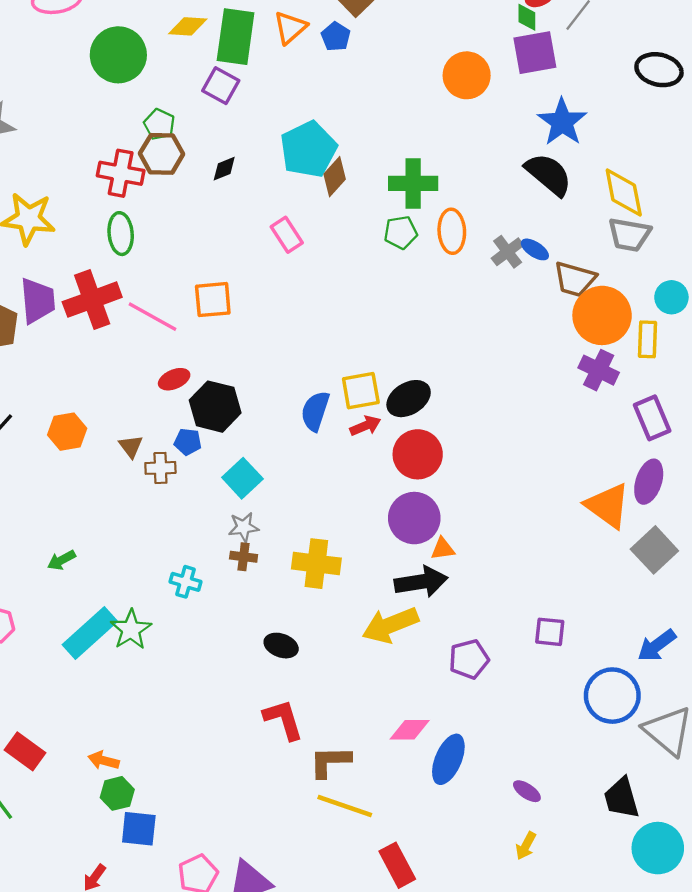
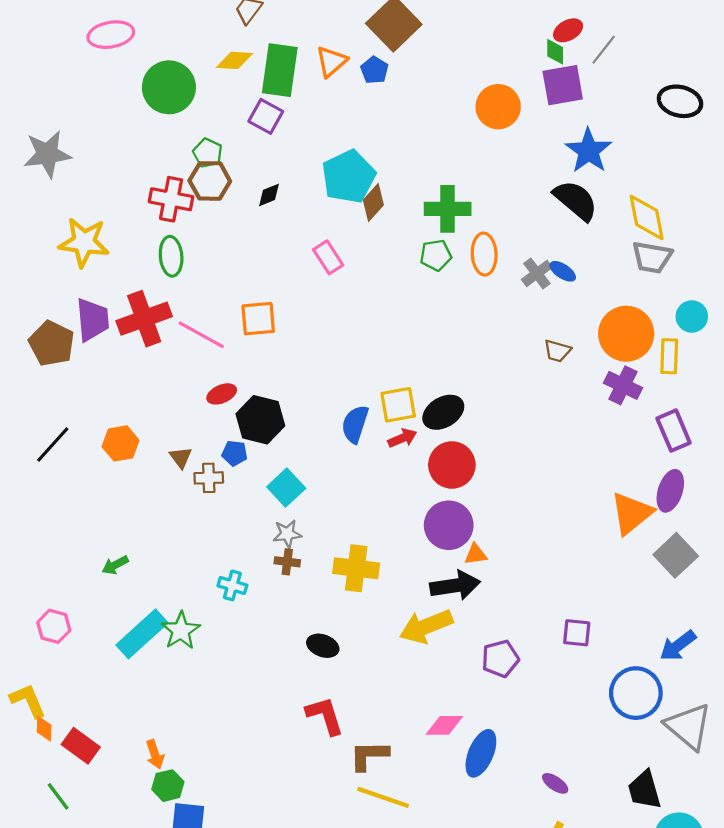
brown trapezoid: (575, 279) -> (557, 351), moved, size x0.7
orange triangle: (608, 506) -> (632, 513), turned 45
orange arrow: (104, 760) -> (155, 754), turned -124

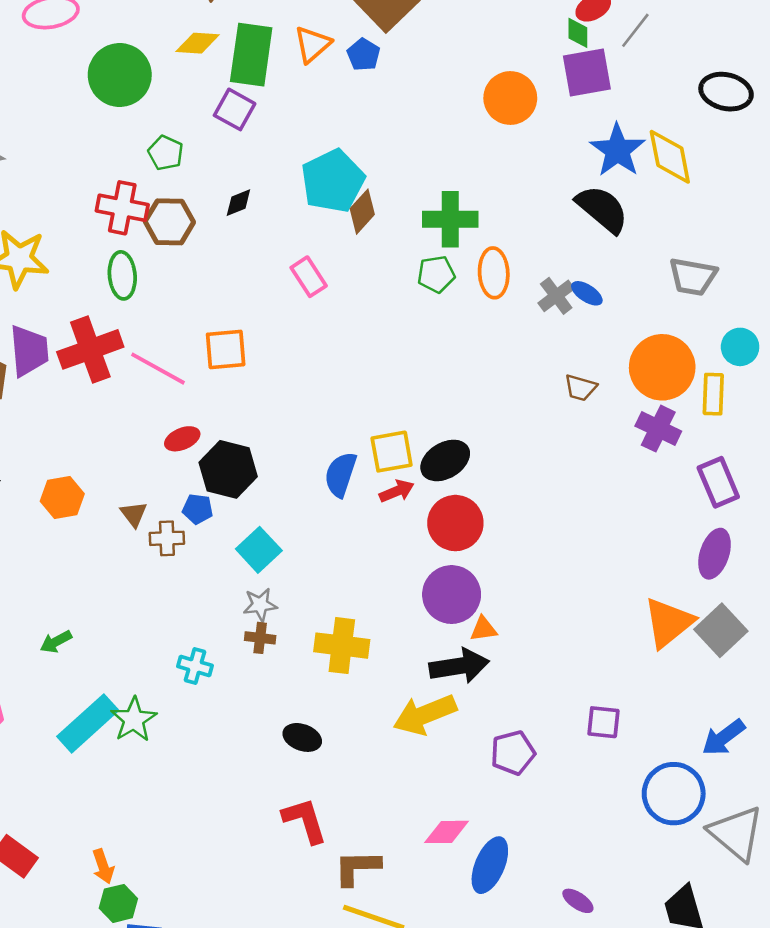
brown hexagon: (210, 181) -> (169, 222), moved
yellow diamond: (647, 218) -> (670, 157), moved
orange triangle: (632, 513) -> (669, 623), moved

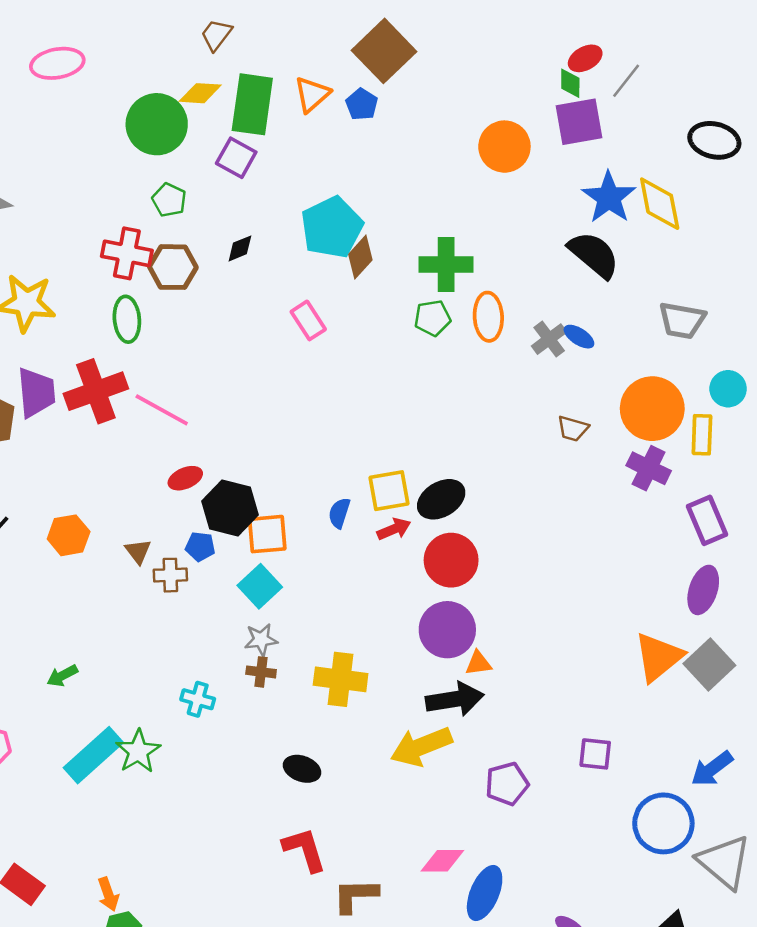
green circle: (120, 75) -> (157, 124), moved
orange square: (226, 349) -> (267, 534), moved
blue semicircle: (341, 475) -> (339, 513), size x0.7

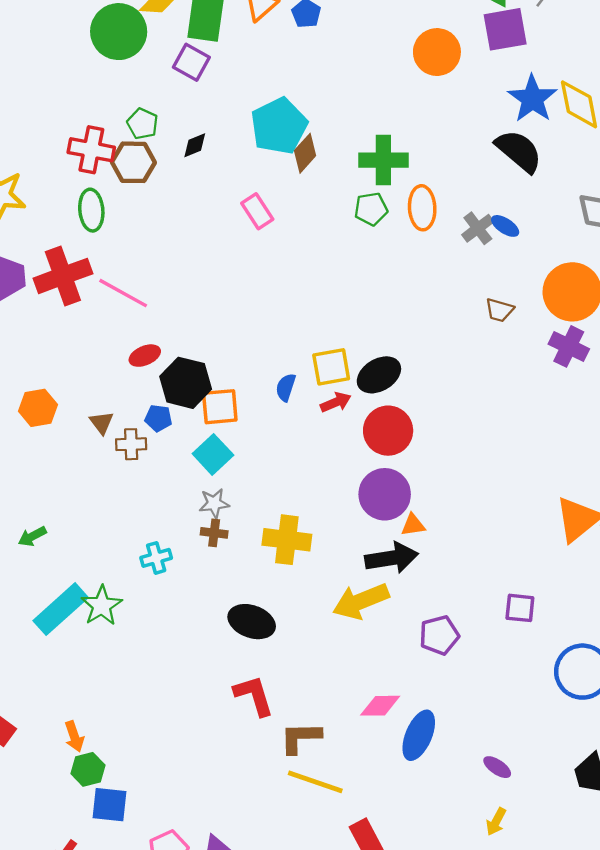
green pentagon: (169, 200) -> (142, 124), moved
cyan cross: (198, 699) -> (156, 558), turned -32
black ellipse: (302, 769) -> (252, 622), size x1.4

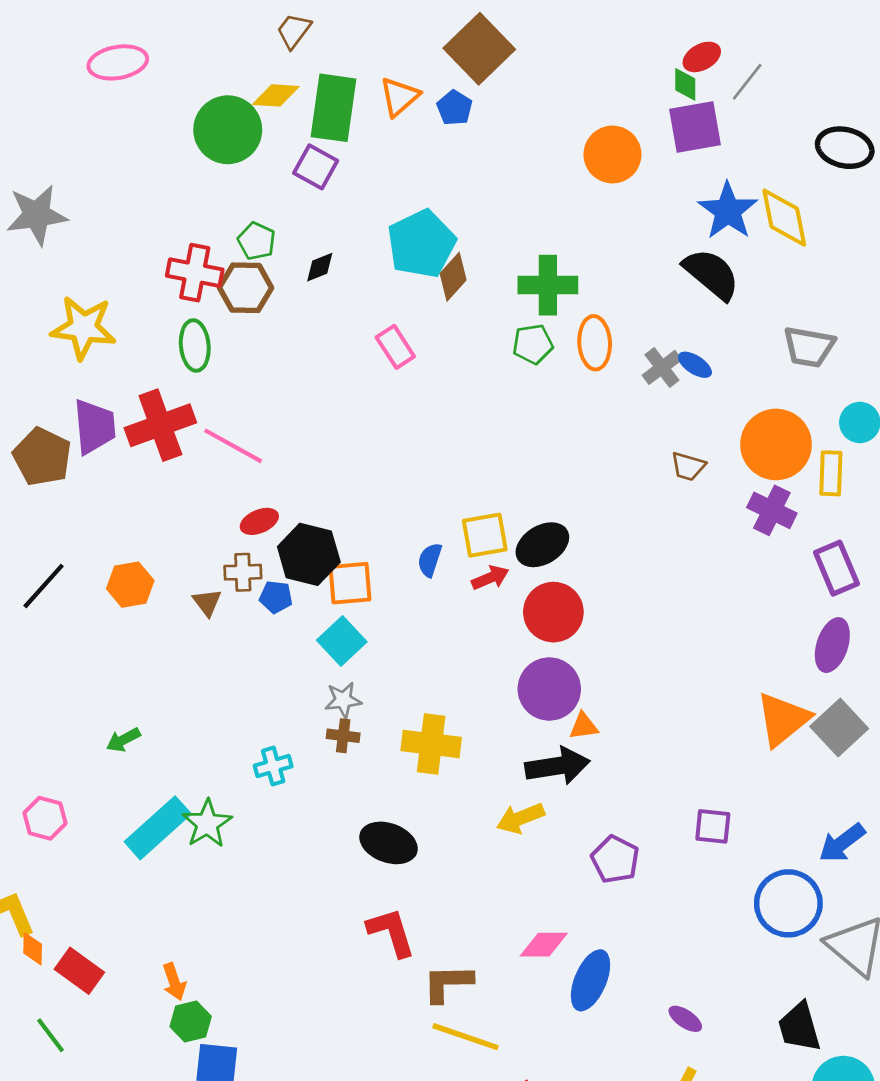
brown cross: (131, 444) -> (243, 572), moved
yellow arrow: (361, 601) -> (520, 818), size x0.7
purple pentagon: (439, 635) -> (615, 859), turned -30

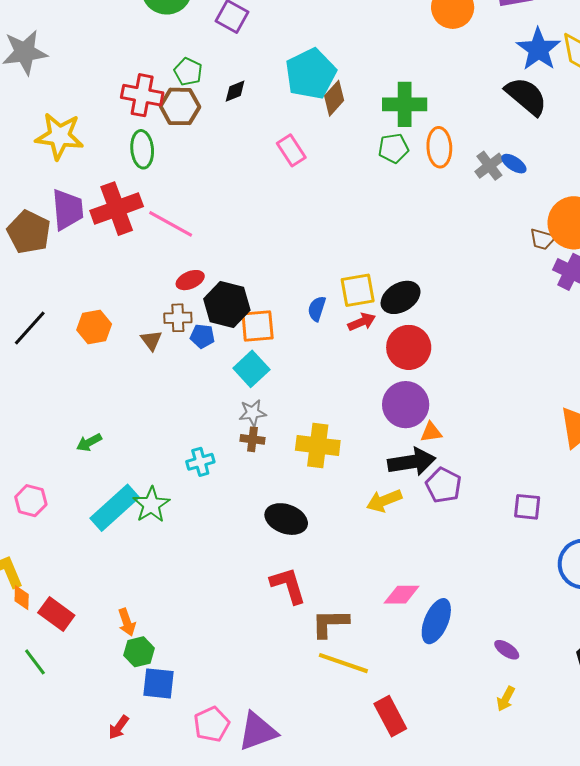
brown trapezoid: (688, 466) -> (542, 239), moved
purple pentagon: (615, 859) -> (443, 485), moved

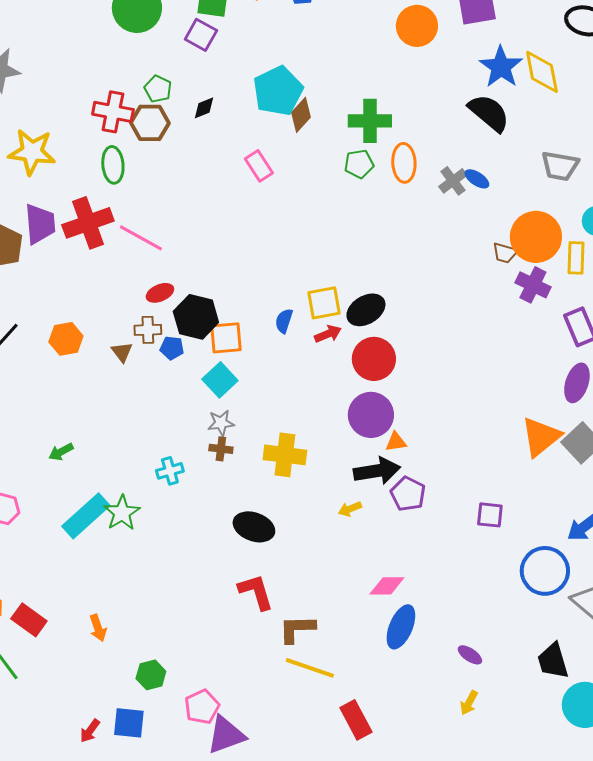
yellow arrow: (384, 501) -> (350, 509), size x0.7
pink diamond: (402, 595) -> (387, 586), moved
green hexagon: (139, 652) -> (151, 675), moved
blue square: (158, 683) -> (129, 723), moved
pink pentagon: (212, 724) -> (202, 707), moved

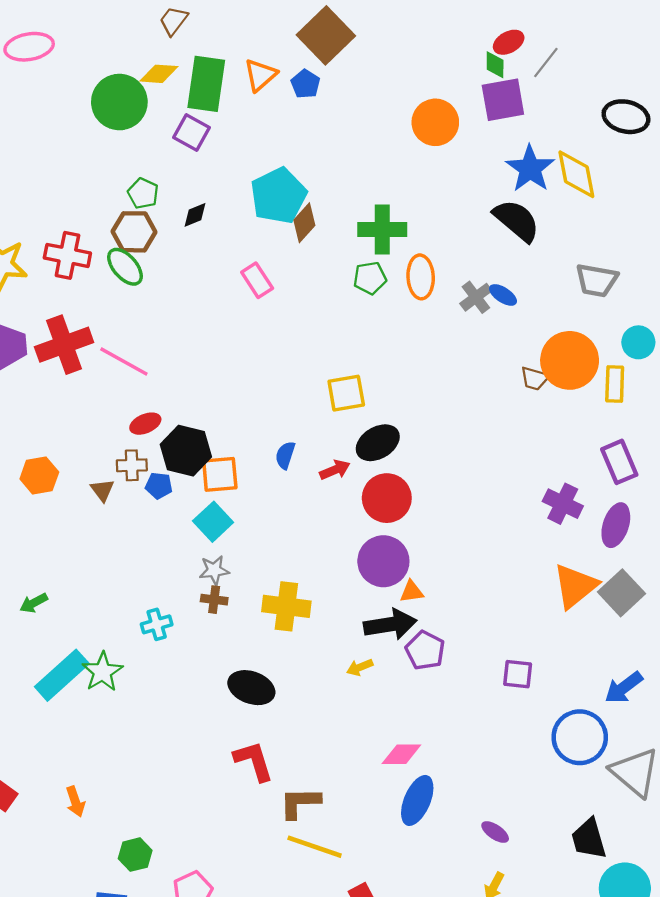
red cross: (113, 112) -> (67, 255), moved
green ellipse: (113, 165) -> (125, 267), moved, turned -36
purple cross: (533, 285) -> (563, 504), moved
yellow square: (324, 303) -> (346, 393), moved

